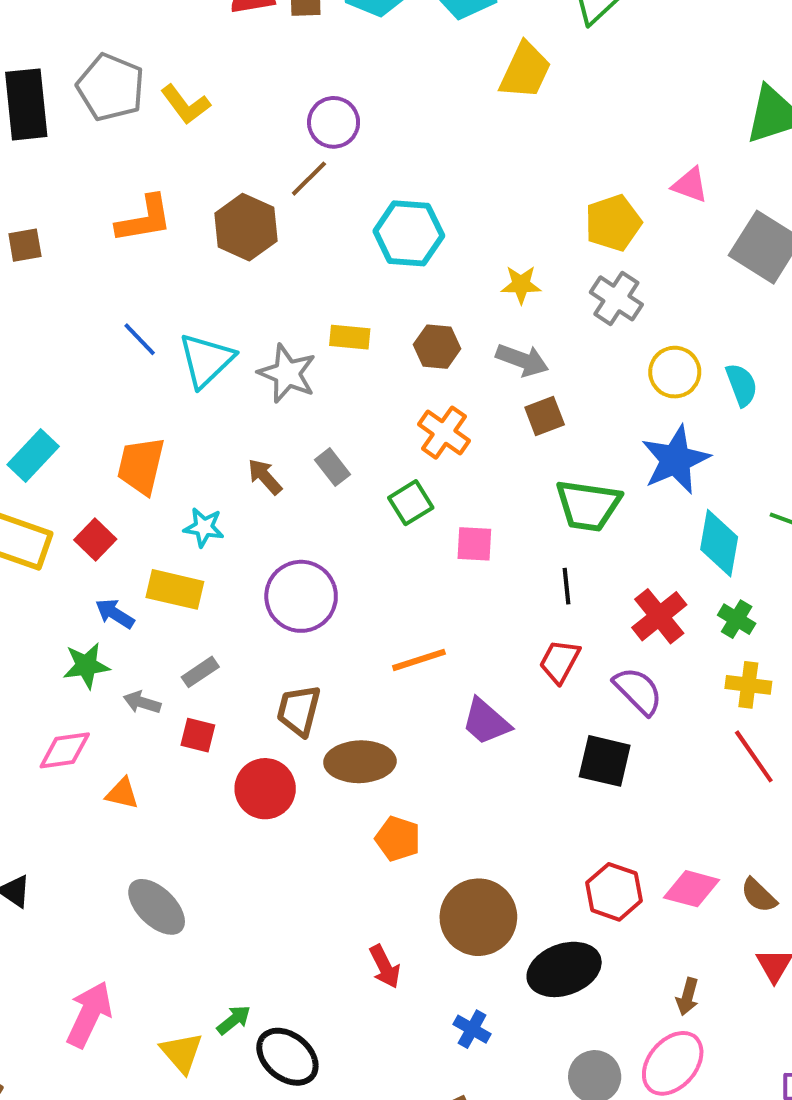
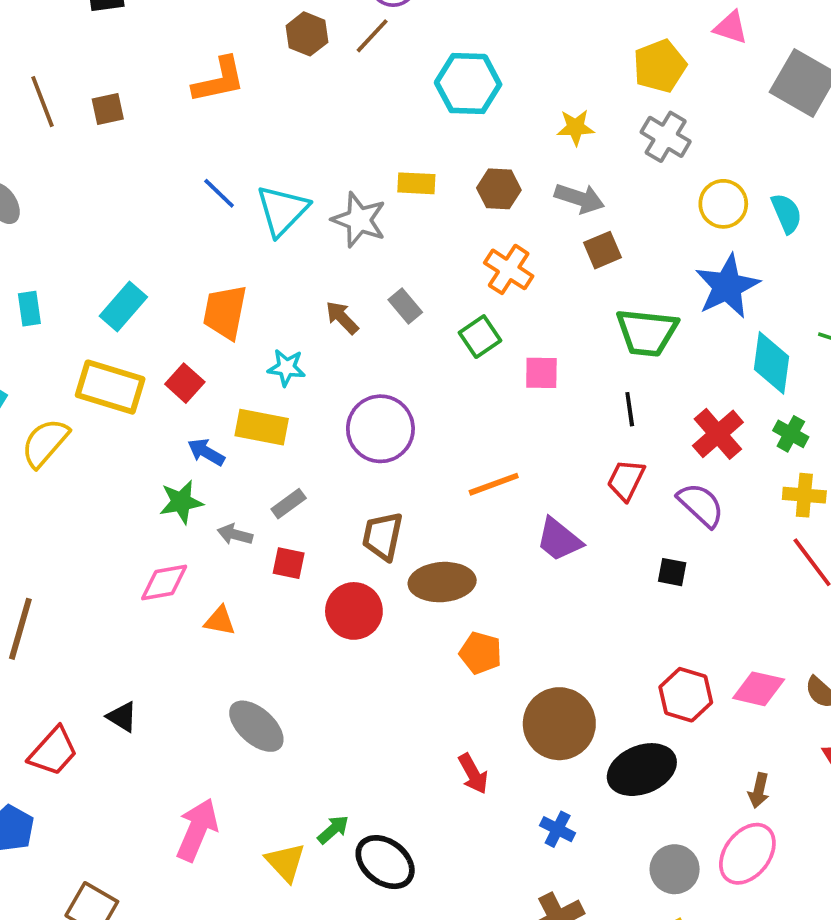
brown hexagon: (246, 227) -> (307, 34), moved, size x0.7
black square: (605, 761) -> (672, 572), size x0.6

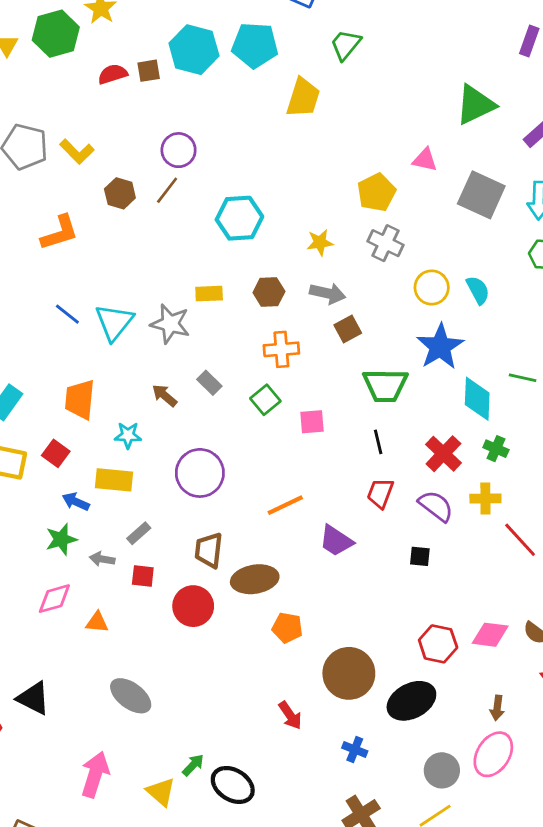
orange cross: (509, 269) -> (281, 349), turned -32
yellow cross: (804, 495) -> (485, 498), moved
black triangle: (122, 717) -> (33, 698), size x1.5

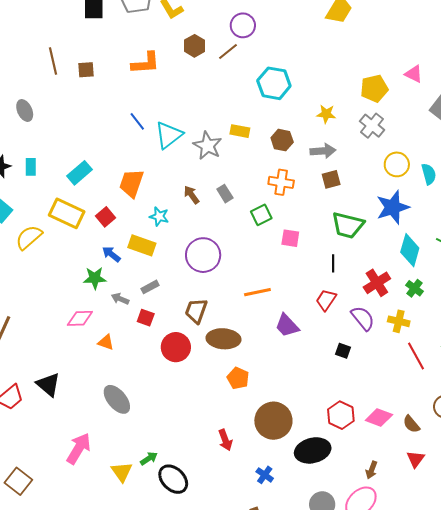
gray arrow: (328, 293) -> (323, 151), turned -30

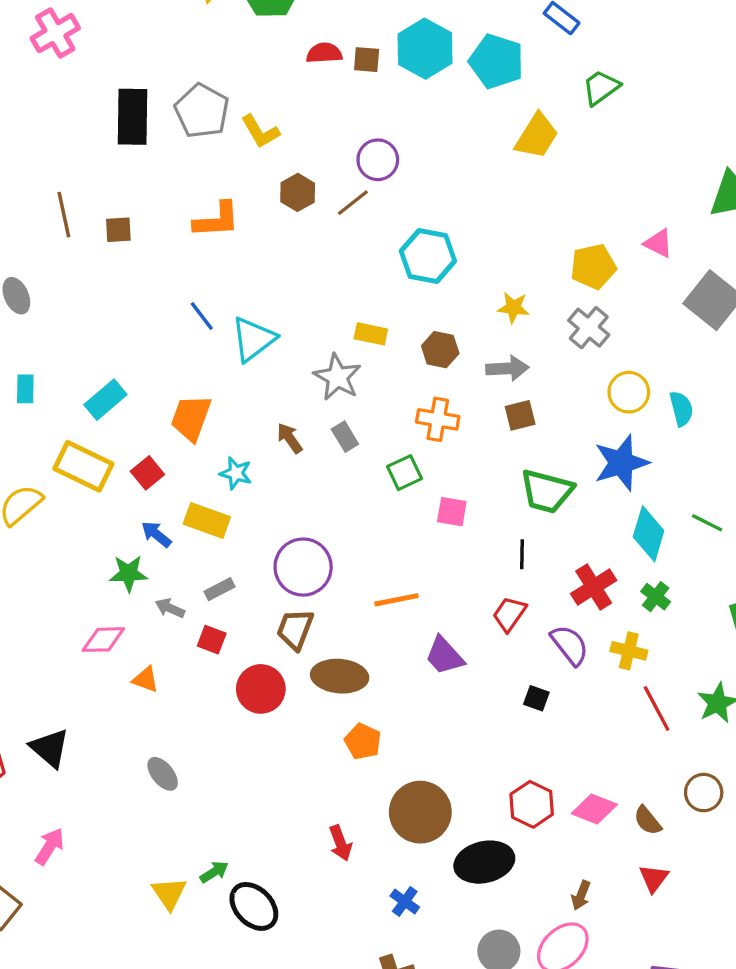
gray star: (208, 146) -> (337, 377), moved
purple circle: (203, 255) -> (303, 567), moved
gray ellipse: (117, 399) -> (163, 774), size x0.7
pink arrow: (79, 448) -> (50, 846), moved, size x0.7

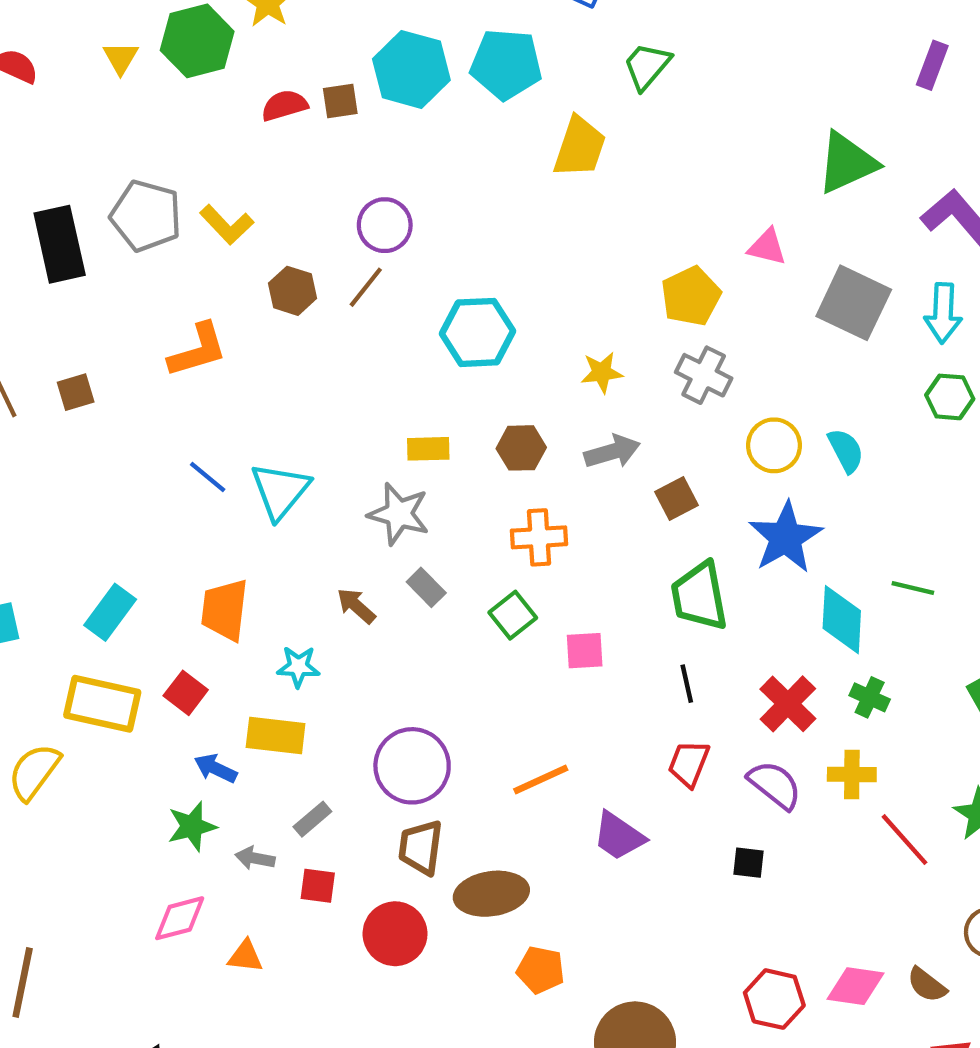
brown square: (520, 415) -> (677, 498), moved
green trapezoid: (547, 491) -> (699, 596), turned 78

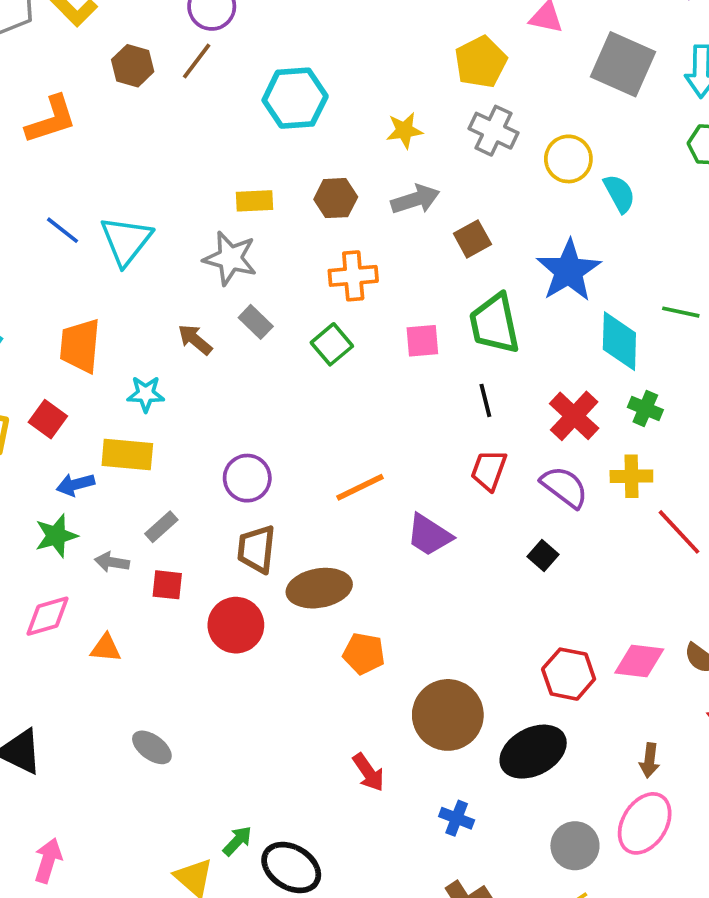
yellow circle: (774, 445) -> (568, 159), moved
pink square: (585, 651) -> (422, 341), moved
purple circle: (412, 766) -> (247, 478), size x0.7
blue arrow: (215, 768) -> (76, 484), turned -39
black square: (748, 863) -> (543, 555), turned 36

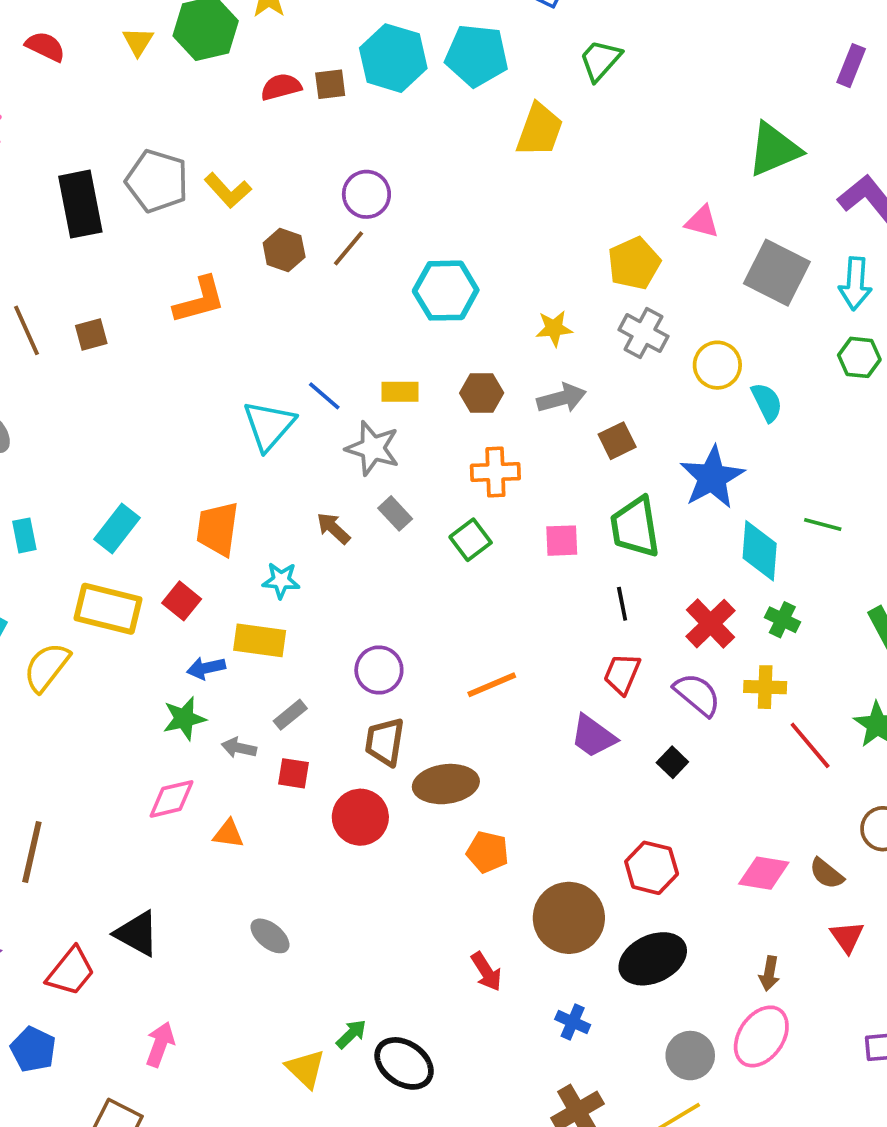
blue line: (62, 230) -> (324, 396), moved
purple trapezoid: (429, 535) -> (593, 736), moved
red hexagon: (569, 674) -> (652, 868), moved

